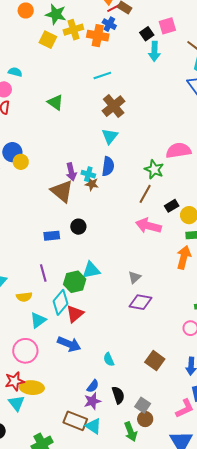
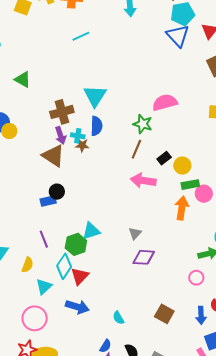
green triangle: (55, 102) -> (23, 79), moved
brown cross: (114, 106) -> (62, 112), moved, turned 30
cyan triangle: (110, 136) -> (95, 96), size x1.4
black circle: (78, 227) -> (57, 192), moved
yellow semicircle: (24, 297) -> (27, 265), turned -56

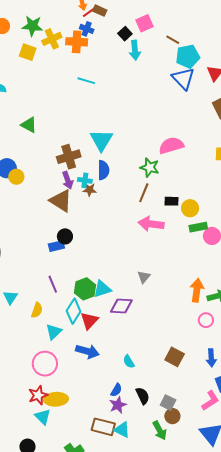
cyan line: (81, 36) -> (86, 81), turned 42
black rectangle: (164, 158) -> (172, 201), turned 40
orange arrow: (182, 208) -> (197, 290), moved
cyan triangle: (91, 231) -> (102, 289), moved
purple diamond: (144, 257) -> (121, 306), moved

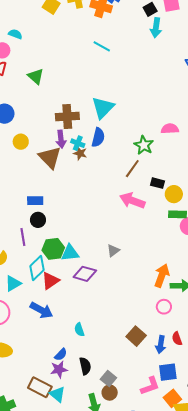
pink semicircle: (171, 145) -> (170, 129), size x0.7
yellow circle: (16, 177) -> (21, 142), moved
black circle: (65, 236) -> (38, 220), moved
brown square: (175, 357) -> (136, 336), moved

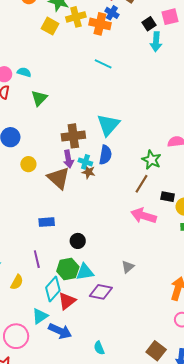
cyan semicircle: (15, 34) -> (24, 72), moved
green triangle: (36, 76) -> (39, 98), turned 36
black circle: (38, 220) -> (78, 241), moved
cyan triangle: (13, 283) -> (40, 316), moved

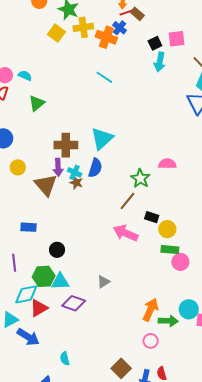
cyan diamond: (53, 289) -> (26, 294), turned 30

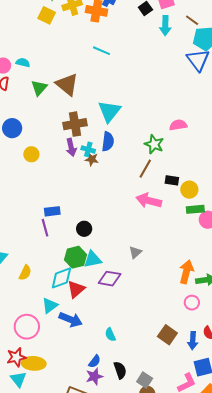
cyan arrow: (160, 62) -> (165, 26), moved
brown triangle: (46, 185) -> (67, 84), moved
purple line: (14, 263) -> (45, 228), moved

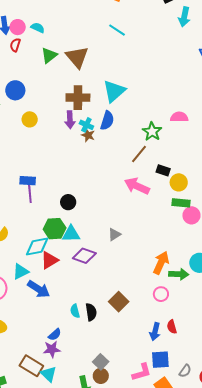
blue rectangle: (52, 211) -> (28, 181), moved
brown square: (167, 335) -> (119, 302), moved
black semicircle: (120, 370) -> (91, 312), moved

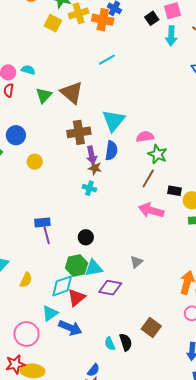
cyan line: (117, 30) -> (107, 60), turned -54
pink semicircle: (179, 117) -> (145, 137), moved
purple arrow: (70, 120) -> (92, 155), moved
cyan cross: (86, 125) -> (89, 188), moved

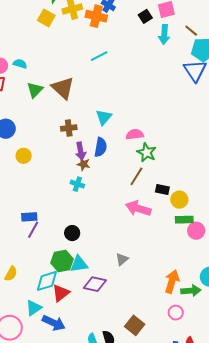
cyan triangle: (114, 120) -> (104, 117), size x0.7
brown cross: (79, 132) -> (69, 128), size x0.7
purple line: (47, 235) -> (33, 230), turned 42

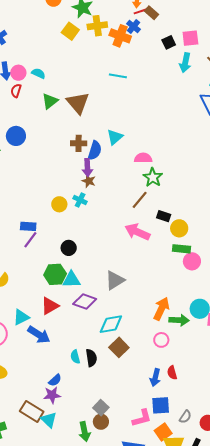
cyan line: (99, 56) -> (118, 76), turned 30
blue semicircle: (101, 147) -> (95, 150), moved
yellow circle: (24, 156) -> (59, 204), moved
gray triangle: (122, 259) -> (115, 280), size x1.5
cyan diamond: (47, 281) -> (111, 324), moved

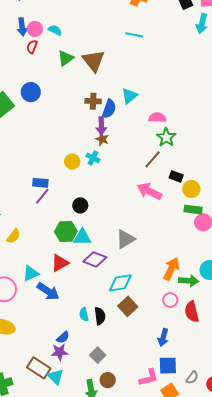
red semicircle: (172, 373) -> (192, 312), moved, size x1.5
gray square: (101, 408) -> (98, 355), moved

